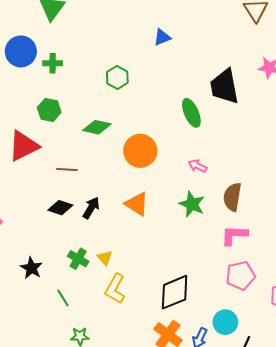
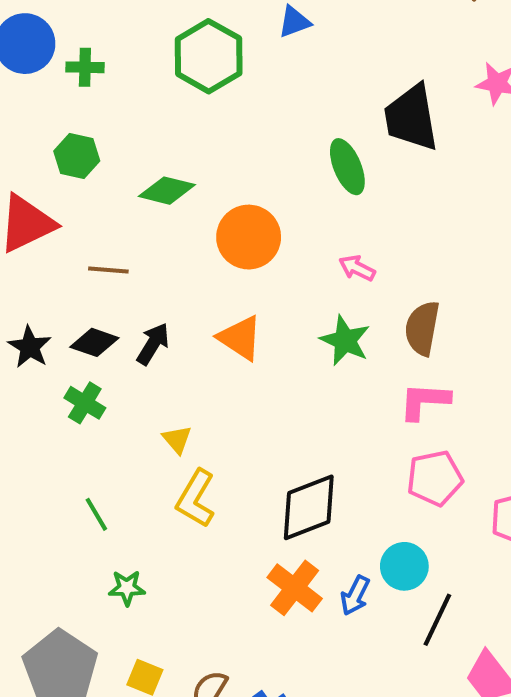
green hexagon: (117, 77) -> (209, 56), moved, size x1.6
green cross: (78, 259) -> (85, 403), moved
black star: (31, 268) -> (30, 347), moved

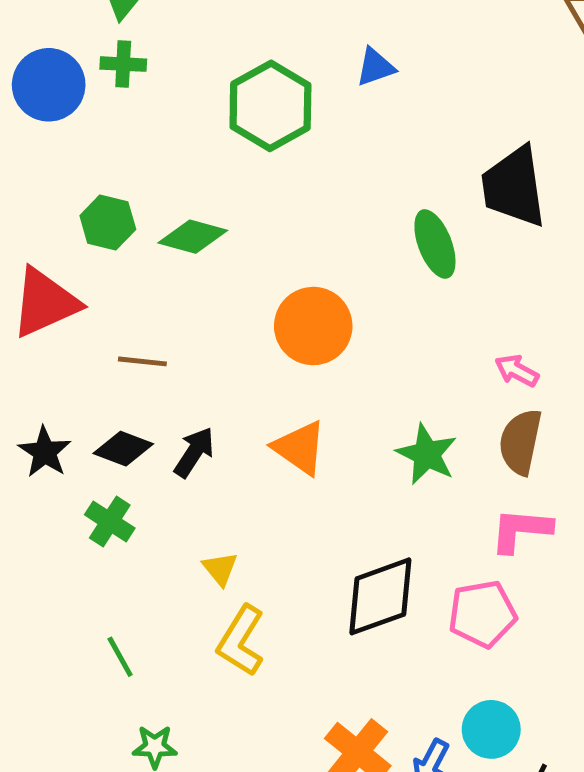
green cross: (85, 67) -> (123, 64), moved
green diamond: (167, 191) -> (193, 237), moved
pink arrow: (357, 268) -> (517, 371), moved
pink pentagon: (435, 478) -> (482, 614), moved
black diamond: (309, 507) -> (380, 596), moved

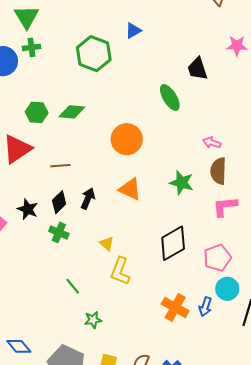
black trapezoid: (514, 187) -> (197, 69), size x0.7
black diamond: (123, 449) -> (59, 202), turned -55
pink pentagon: (482, 614) -> (217, 258), moved

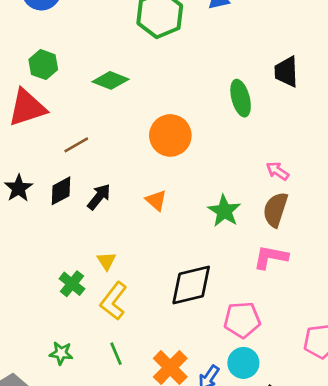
green hexagon: (37, 112) -> (43, 65), moved
brown line: (61, 166) -> (76, 145), turned -42
orange triangle: (130, 189) -> (156, 200), size x0.7
green cross: (59, 232) -> (72, 284), moved
green line: (73, 286) -> (116, 354), moved

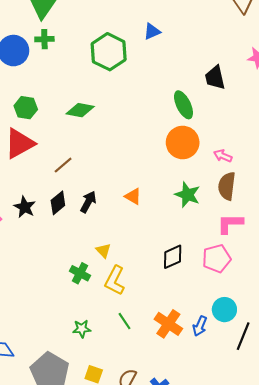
orange circle: (170, 135) -> (183, 142), moved
black diamond: (191, 285) -> (173, 257), size x0.7
pink pentagon: (242, 320) -> (217, 259), moved

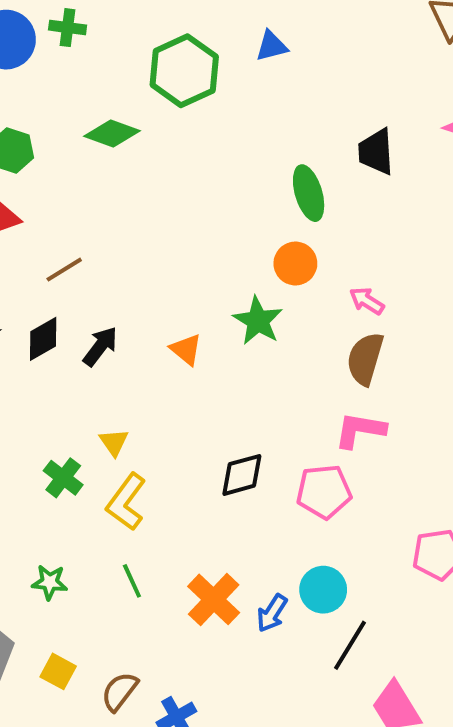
green diamond: (80, 110) -> (112, 133), moved
orange circle: (183, 142) -> (295, 263), size x0.7
green star: (187, 195) -> (258, 321), moved

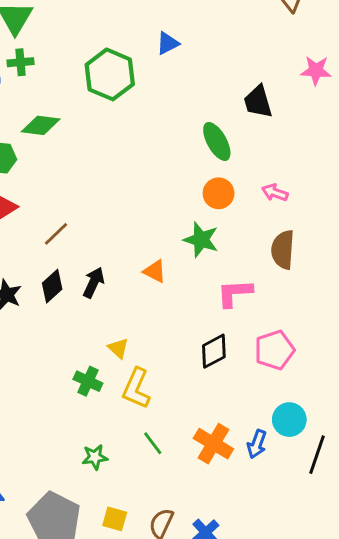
green diamond: (112, 133) -> (41, 125), moved
pink arrow: (367, 301) -> (275, 193), moved
pink L-shape: (360, 430) -> (235, 293), moved

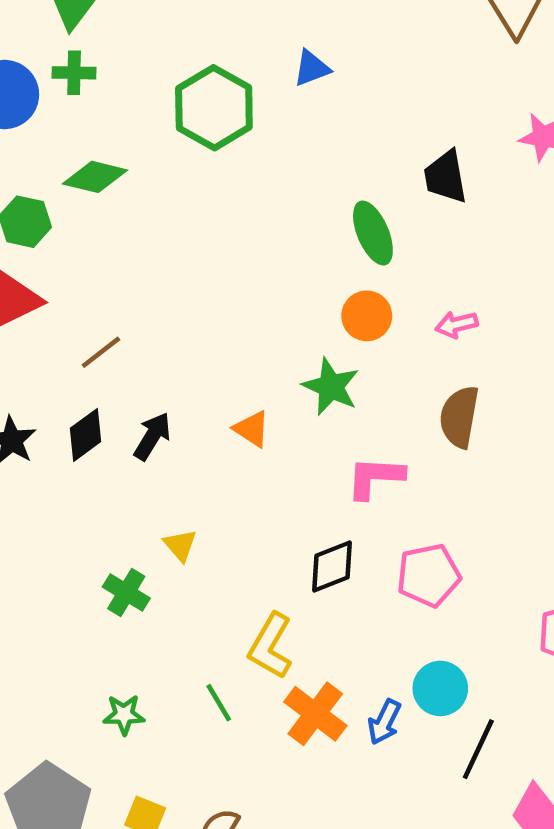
pink arrow: (275, 193) -> (456, 325), turned -40
yellow L-shape: (136, 388) -> (271, 646), moved

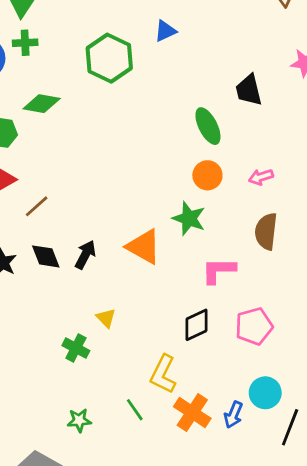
brown line: (101, 352) -> (37, 206), moved
orange triangle: (252, 429) -> (144, 247), size x1.6
black diamond: (86, 435) -> (46, 256), turned -72

